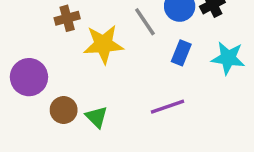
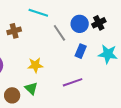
yellow star: (103, 44) -> (35, 65), moved, size x0.7
brown circle: (64, 110) -> (12, 95), moved

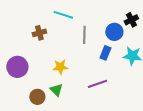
black cross: (99, 23) -> (131, 20), moved
blue circle: (80, 24) -> (114, 32), moved
gray line: (59, 33) -> (84, 35), turned 36

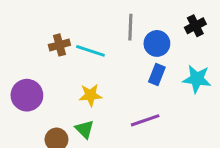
cyan line: (63, 15) -> (90, 51), moved
blue circle: (114, 32) -> (157, 43), moved
gray line: (84, 35) -> (130, 27), moved

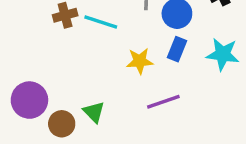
purple circle: (27, 95) -> (29, 100), moved
yellow star: (90, 95) -> (140, 61), moved

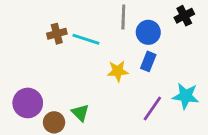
cyan star: (223, 54) -> (186, 96), moved
purple line: (163, 102) -> (152, 109), moved, turned -36

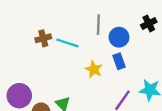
blue rectangle: (148, 61) -> (119, 61), turned -42
yellow star: (118, 71) -> (94, 69), turned 30

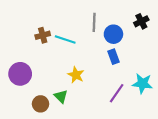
yellow star: (94, 69) -> (76, 75), moved
purple circle: (19, 96) -> (20, 74), moved

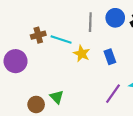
blue circle: (113, 34) -> (115, 18), moved
purple circle: (20, 74) -> (16, 61), moved
yellow star: (76, 75) -> (82, 54), moved

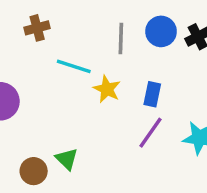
brown cross: (38, 35) -> (37, 28), moved
blue rectangle: (110, 57) -> (152, 94), turned 32
purple line: (113, 94) -> (151, 133), moved

